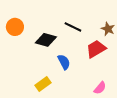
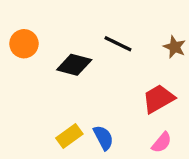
red trapezoid: (96, 49) -> (158, 99), moved
blue semicircle: (64, 62) -> (103, 138), moved

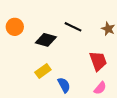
red trapezoid: (158, 99) -> (98, 61), turned 100
yellow rectangle: (69, 136) -> (43, 71), moved

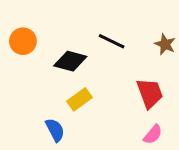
yellow rectangle: (43, 71) -> (80, 99), moved
blue semicircle: (64, 85) -> (55, 130), moved

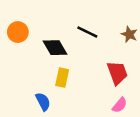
black diamond: (70, 61) -> (55, 48), turned 45
yellow rectangle: (80, 99) -> (62, 78), turned -42

